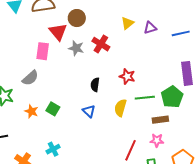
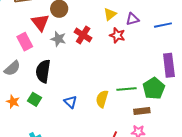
pink rectangle: (43, 51) -> (25, 42), turned -36
red star: (127, 76) -> (117, 35), moved
black semicircle: (95, 85) -> (43, 71), moved, size x1.6

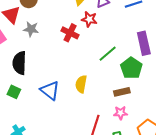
red cross: (83, 35) -> (70, 33), moved
green line: (127, 89) -> (108, 54), moved, turned -30
blue triangle: (70, 102) -> (50, 90), size x1.5

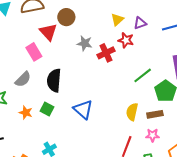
gray star: (31, 29) -> (85, 43), moved
red cross: (70, 33) -> (106, 53), turned 36
yellow semicircle: (81, 84) -> (132, 112), moved

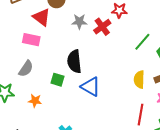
pink rectangle: (34, 52) -> (31, 40), turned -36
black semicircle: (54, 80) -> (74, 61), moved
green square: (47, 109) -> (58, 80), moved

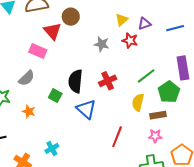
gray star: (79, 22) -> (102, 44), moved
red cross: (102, 27) -> (108, 81), moved
yellow semicircle: (139, 79) -> (138, 102), moved
red line: (141, 115) -> (117, 137), moved

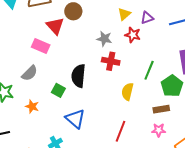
green line: (146, 76) -> (149, 70), turned -30
red cross: (108, 81) -> (111, 61), moved, turned 36
yellow semicircle: (138, 102) -> (127, 92), moved
blue triangle: (86, 109) -> (75, 119), moved

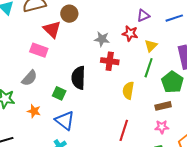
yellow triangle: (124, 14) -> (151, 46), moved
blue triangle: (75, 119) -> (65, 121), moved

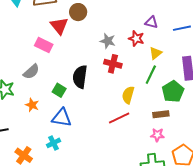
purple triangle: (143, 16) -> (151, 22), turned 32
blue triangle: (65, 121) -> (62, 118), turned -35
red line: (124, 130) -> (119, 118), moved, turned 40

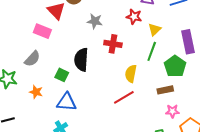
gray star: (108, 41) -> (95, 21), moved
pink star: (157, 135) -> (172, 111), moved

